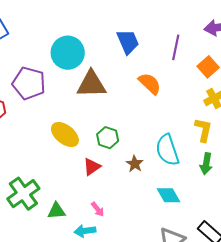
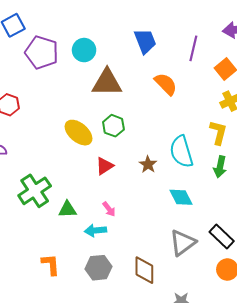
cyan circle: (68, 53) -> (84, 50), size x0.7
purple pentagon: (29, 83) -> (42, 52), moved
green hexagon: (108, 138) -> (113, 126), moved

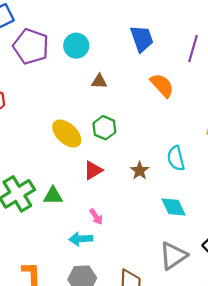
brown triangle: (107, 83) -> (99, 81), size x0.5
cyan semicircle: (181, 152) -> (176, 158), size x0.7
green triangle: (67, 209) -> (53, 196), moved

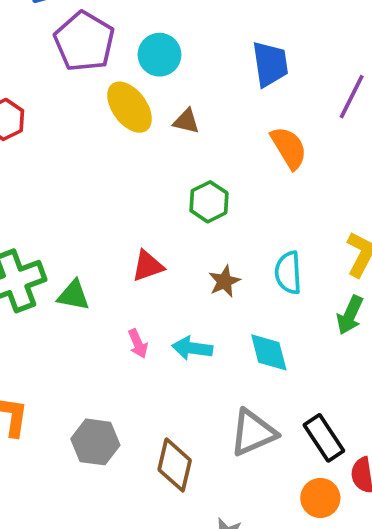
green hexagon: (104, 128) -> (209, 202), moved
yellow ellipse: (67, 134) -> (130, 107), moved
cyan arrow: (81, 239) -> (192, 348), moved

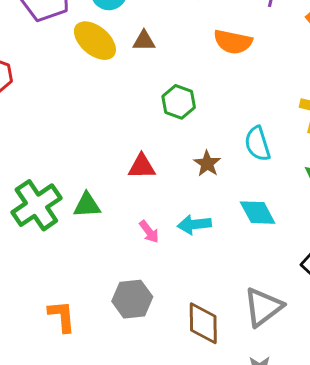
orange semicircle: (289, 148) -> (233, 42), turned 147
red triangle: (148, 266) -> (142, 167), turned 32
gray triangle: (253, 433) -> (263, 307), moved
gray hexagon: (95, 442) -> (132, 299), moved

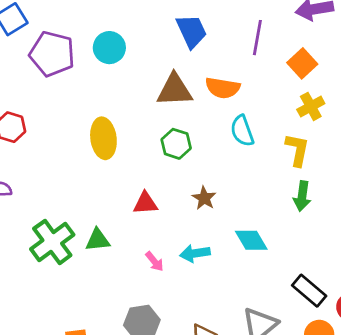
yellow ellipse: (95, 41) -> (103, 138), moved, turned 45
brown triangle: (144, 41) -> (174, 90), moved, size x1.8
cyan semicircle: (257, 144) -> (242, 131), moved

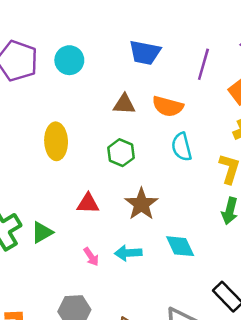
blue trapezoid: (192, 31) -> (145, 53), turned 120
brown triangle: (174, 90) -> (124, 104), size x0.7
brown star: (204, 198) -> (141, 204), size x1.5
green triangle: (98, 240) -> (42, 232), turned -30

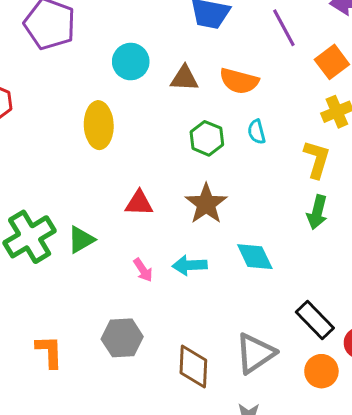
cyan circle: (69, 60) -> (131, 62), moved
purple line: (203, 64) -> (284, 28), turned -44
cyan semicircle: (182, 147) -> (257, 132), size x0.7
green hexagon: (121, 153) -> (207, 138), moved

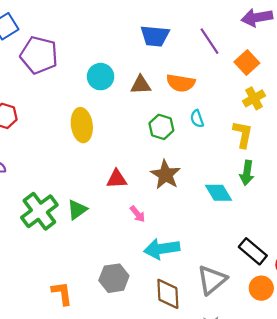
cyan diamond: (255, 257) -> (219, 193), moved
cyan arrow: (190, 265) -> (162, 249), moved, size x1.4
pink arrow: (143, 270) -> (138, 214), moved

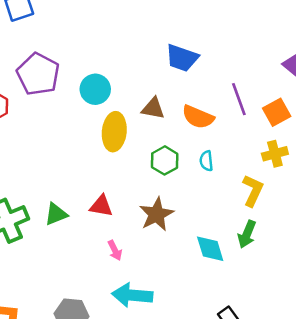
purple line: (210, 41) -> (239, 99), moved
purple pentagon: (39, 55) -> (38, 74), moved
cyan circle: (101, 77) -> (95, 89), moved
yellow ellipse: (82, 125) -> (114, 132), moved
green triangle: (77, 210) -> (56, 214), moved

